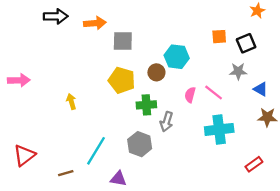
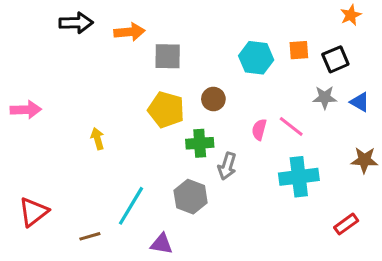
cyan hexagon: (177, 57) -> (256, 58), moved
blue triangle: (261, 89) -> (360, 102), moved

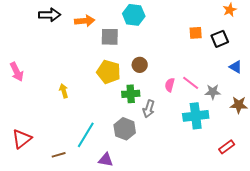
cyan hexagon: (256, 58) -> (134, 15), moved
gray star: (325, 97) -> (213, 92), moved
pink arrow: (26, 110) -> (17, 72), turned 66

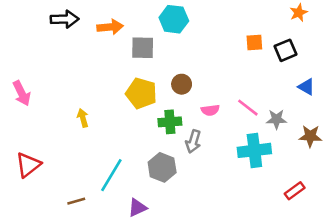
pink semicircle: (170, 85) -> (210, 110), moved, turned -112
red triangle: (22, 139) -> (28, 165), moved
purple triangle: (106, 160) -> (137, 208), turned -35

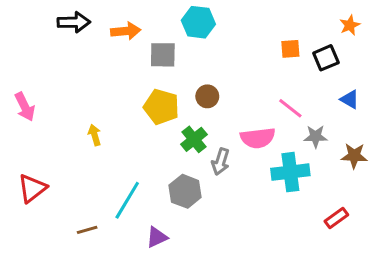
orange star: (299, 13) -> (350, 25), moved
pink line: (248, 108) -> (290, 108), moved
pink semicircle: (210, 110) -> (258, 138), moved, size x1.6
green cross: (170, 122) -> (194, 139), turned -35

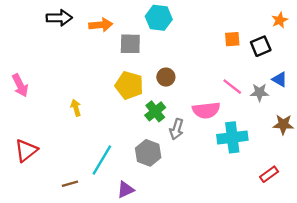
gray star: (316, 136) -> (260, 92), moved

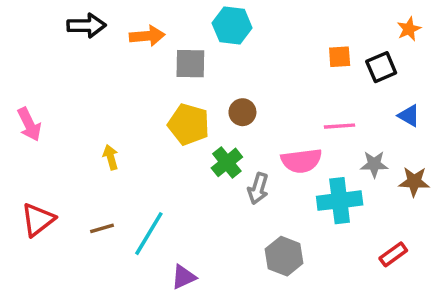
pink line: (232, 87) -> (340, 126), turned -42
gray star: (260, 92) -> (374, 164), moved
gray hexagon: (148, 153) -> (284, 256), moved
brown line: (70, 184) -> (102, 228), moved

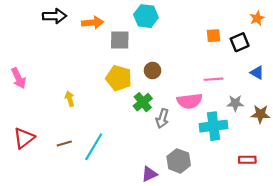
red rectangle: (393, 254) -> (247, 160), turned 35
purple triangle: (184, 277) -> (149, 174), moved

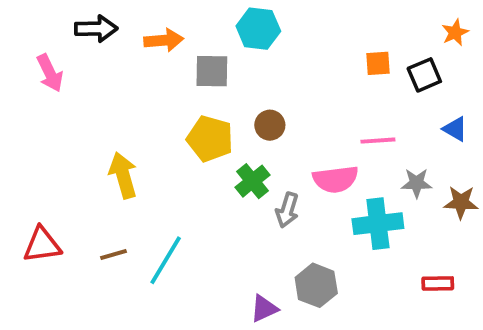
pink arrow: (19, 78) -> (50, 73), moved
yellow arrow: (70, 99) -> (123, 175), size x1.6
red triangle: (24, 138) -> (42, 245), turned 30

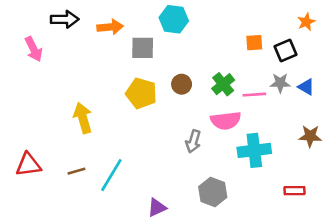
green cross: (252, 181) -> (223, 84), moved
gray star: (417, 183) -> (280, 83), moved
purple triangle: (264, 309) -> (157, 208), moved

